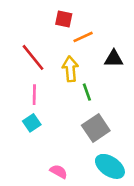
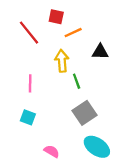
red line: (33, 57) -> (29, 33), moved
cyan square: (32, 123) -> (28, 117), moved, turned -35

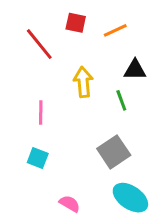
orange line: (73, 33) -> (115, 30), moved
green line: (77, 81) -> (121, 100), moved

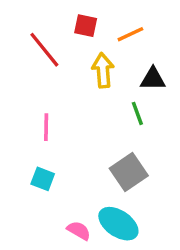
yellow arrow: (83, 82) -> (103, 70), moved
cyan ellipse: (130, 198) -> (118, 224), moved

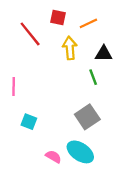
pink line: (46, 127) -> (14, 86), moved

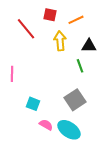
cyan square: (29, 122) -> (33, 104), moved
pink semicircle: (53, 157) -> (46, 125), moved

